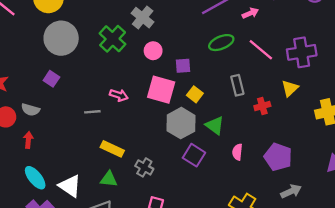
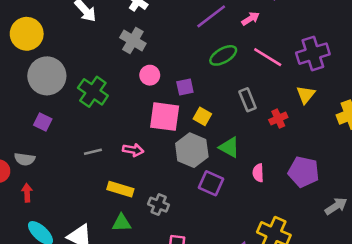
green cross: (113, 39) -> (93, 92), moved
pink arrow: (119, 95) -> (133, 150), moved
gray arrow: (291, 191) -> (336, 206), moved

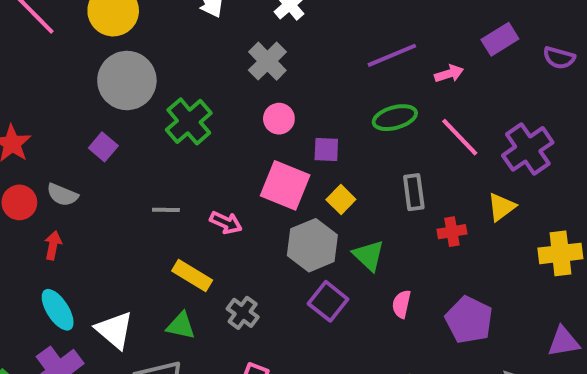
purple cross: (313, 54) -> (528, 149), turned -32

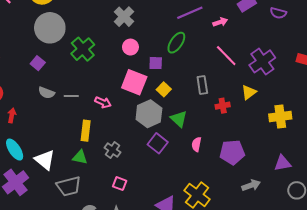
green ellipse: (395, 118) -> (176, 43), moved, turned -40
gray semicircle: (62, 195) -> (46, 93), moved
yellow rectangle: (192, 276) -> (86, 131), turned 66
purple pentagon: (469, 320) -> (232, 152), turned -30

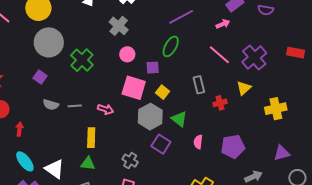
pink arrow: (220, 22) -> (223, 24), moved
gray cross: (113, 150) -> (130, 161), moved

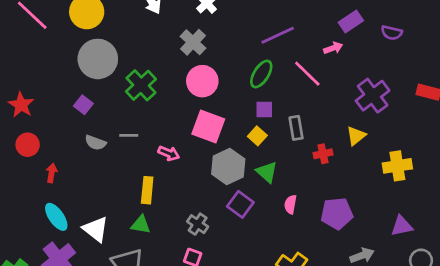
pink circle: (127, 54) -> (202, 81), size x1.5
pink line: (219, 55) -> (307, 74), moved
purple square: (153, 68) -> (264, 110), moved
yellow square: (162, 92) -> (257, 136), moved
gray line: (75, 106) -> (129, 135), moved

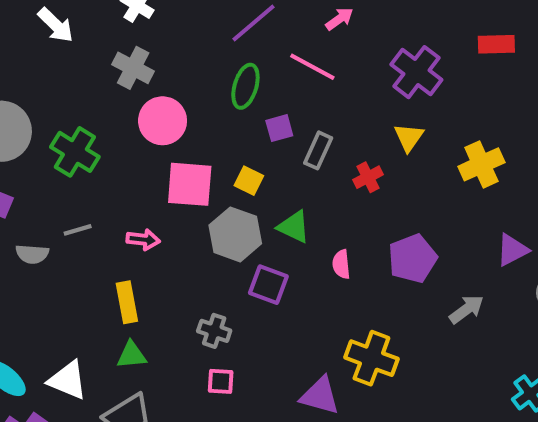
purple square: (264, 110) -> (279, 128), moved
gray rectangle: (296, 128) -> (318, 150), turned 50
yellow square: (257, 136) -> (249, 181), moved

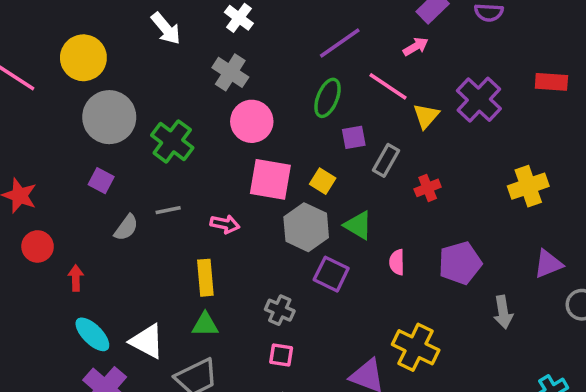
yellow triangle: (409, 137) -> (426, 116), moved
gray semicircle: (32, 254) -> (126, 228), turned -64
gray arrow: (466, 309) -> (503, 312), turned 112

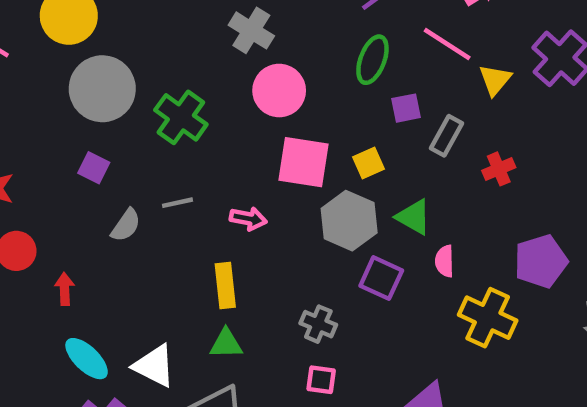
yellow square: (323, 181) -> (368, 163), turned 35
pink semicircle: (397, 262) -> (445, 261), moved
yellow cross: (416, 347) -> (488, 318), moved

